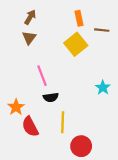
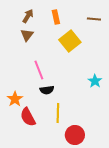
orange rectangle: (79, 18) -> (56, 17), moved
brown line: (102, 30) -> (94, 19), moved

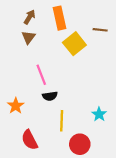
orange rectangle: (56, 17) -> (59, 18), size x1.5
brown line: (94, 19) -> (100, 30), moved
cyan star: (95, 81) -> (99, 114), moved
red semicircle: (28, 117) -> (30, 140), moved

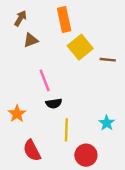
brown arrow: (30, 17) -> (20, 18), moved
brown line: (100, 30) -> (108, 60), moved
brown triangle: (28, 37) -> (31, 40), turned 32

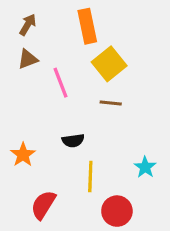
brown triangle: (31, 40) -> (28, 59), moved
brown line: (108, 60) -> (111, 103), moved
pink line: (45, 80) -> (61, 83), moved
red semicircle: (32, 151) -> (43, 205), turned 60

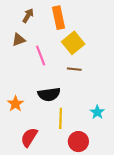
brown arrow: (28, 25) -> (28, 16), moved
black semicircle: (73, 141) -> (49, 94), size x1.5

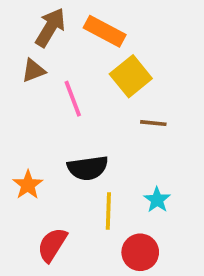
brown arrow: (28, 16) -> (50, 27), size x1.5
orange rectangle: (58, 18) -> (105, 31), turned -50
brown line: (74, 69) -> (153, 123), moved
cyan star: (97, 112) -> (157, 200), moved

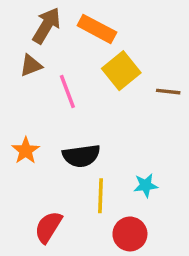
brown line: (153, 123) -> (168, 92), moved
orange star: (28, 185) -> (26, 151), moved
cyan star: (157, 200) -> (146, 185), turned 30

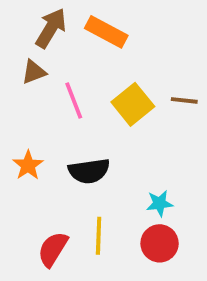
yellow square: (121, 71) -> (133, 104), moved
yellow line: (100, 196) -> (99, 236), moved
red circle: (130, 234) -> (160, 243), moved

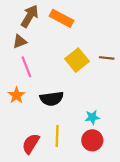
pink line: (74, 100) -> (26, 67), moved

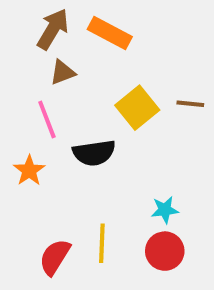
brown triangle: (20, 41) -> (63, 72), moved
black semicircle: (52, 99) -> (94, 153), moved

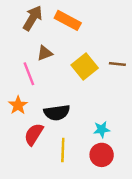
brown triangle: (63, 72) -> (45, 53), moved
black semicircle: (94, 153) -> (57, 113), moved
red semicircle: (55, 257) -> (34, 134), moved

